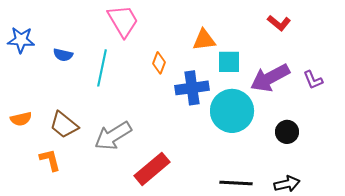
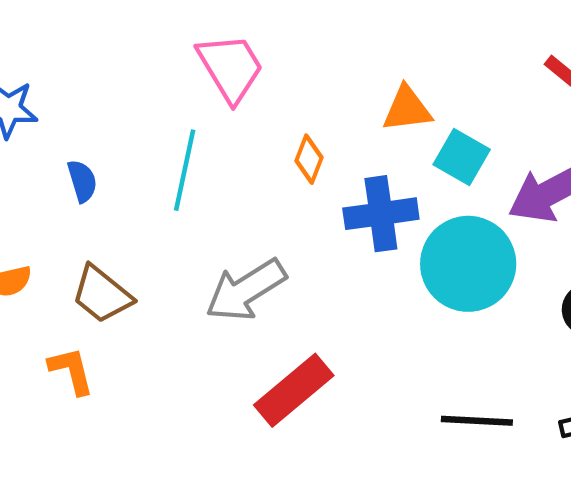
blue semicircle: (63, 55) -> (82, 181), moved, turned -120
cyan square: (229, 62) -> (462, 157), turned 30
gray arrow: (113, 136) -> (246, 290), moved

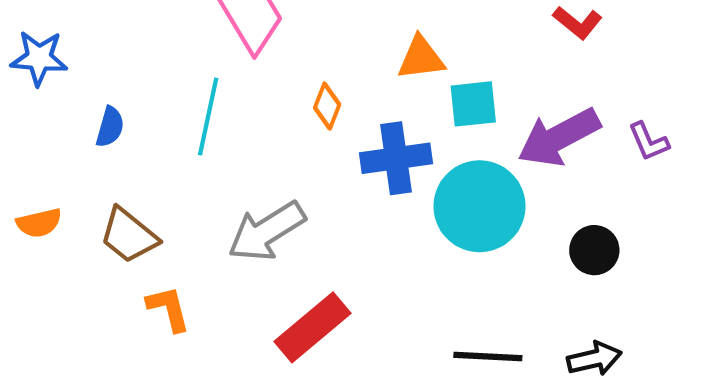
cyan square: (462, 157) -> (473, 104), turned -36
blue semicircle: (82, 181) -> (110, 127), turned 33
orange L-shape: (71, 371) -> (168, 309), moved

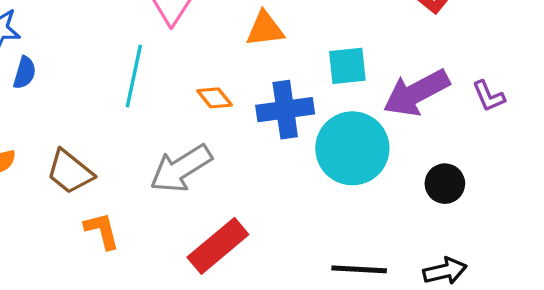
orange triangle: (421, 58) -> (265, 29), moved
orange diamond: (327, 106) -> (215, 98), moved, turned -60
blue semicircle: (110, 127) -> (25, 73), moved

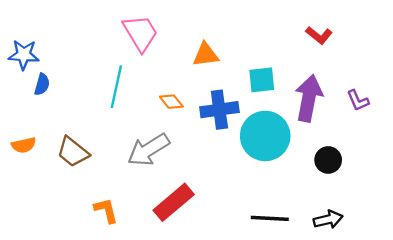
purple arrow: (416, 93) -> (309, 98), turned 129
orange L-shape: (102, 231) -> (106, 210), moved

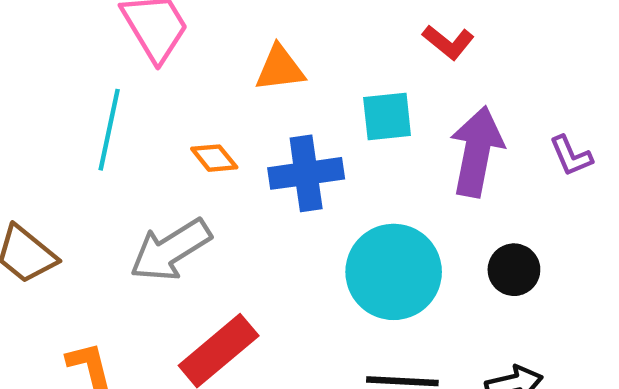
red L-shape: (319, 35) -> (448, 42), moved
cyan circle: (265, 136) -> (394, 272), moved

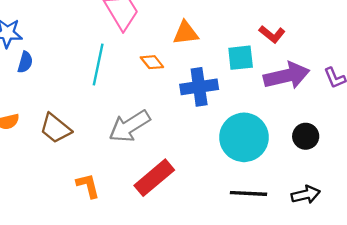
red L-shape: (448, 42) -> (272, 34), moved
purple arrow: (477, 152) -> (287, 76), turned 66
orange diamond: (214, 158) -> (152, 62), moved

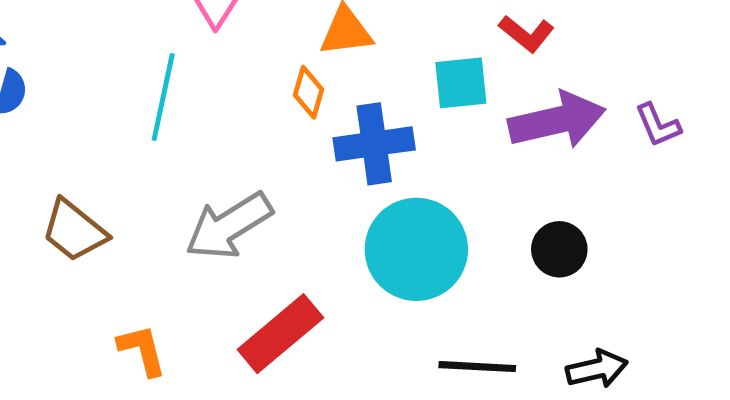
orange diamond: (152, 62) -> (309, 92), moved, turned 55
black circle: (306, 136) -> (559, 249), moved
cyan circle: (244, 137) -> (416, 249), moved

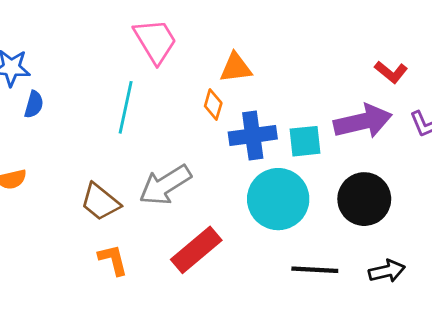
red L-shape: (527, 34) -> (391, 72), moved
cyan square: (461, 83) -> (305, 141), moved
brown trapezoid: (74, 231) -> (100, 202), moved
black circle: (559, 249) -> (364, 199), size x1.6

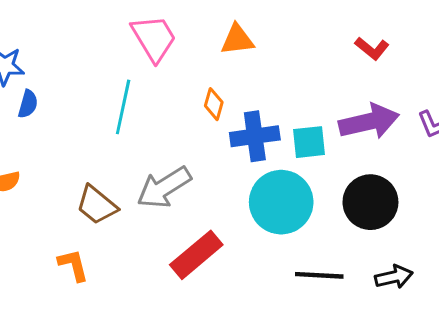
orange triangle: (236, 68) -> (237, 40), moved
red L-shape: (391, 72) -> (372, 48), moved
orange L-shape: (113, 260) -> (73, 265), moved

